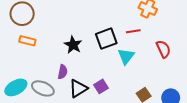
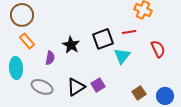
orange rectangle: (27, 41) -> (27, 41), turned 35
purple semicircle: (63, 72) -> (50, 58), moved
cyan ellipse: (16, 87) -> (16, 68), moved, turned -65

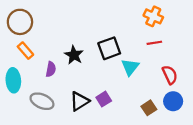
red line: (129, 32) -> (154, 43), moved
red semicircle: (158, 49) -> (170, 75), moved
blue circle: (165, 96) -> (173, 101), moved

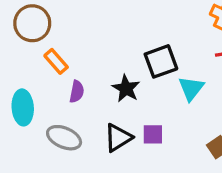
orange rectangle: (25, 51) -> (56, 61), moved
black star: (74, 55) -> (126, 88), moved
purple square: (104, 99) -> (153, 134), turned 32

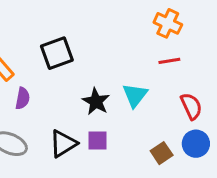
black square: (161, 61) -> (57, 53), moved
black star: (126, 88) -> (96, 101), moved

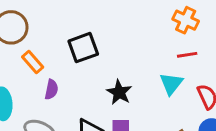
cyan triangle: (135, 95) -> (171, 84), moved

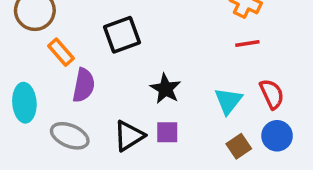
cyan triangle: (171, 84) -> (228, 101), moved
purple semicircle: (51, 89) -> (84, 85), size x1.4

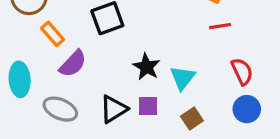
purple semicircle: (84, 85) -> (73, 64), turned 32
cyan triangle: (228, 101) -> (183, 78), moved
brown square: (239, 146) -> (192, 118), moved

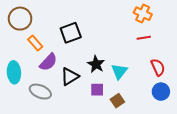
black triangle: (114, 109) -> (70, 76), moved
brown square: (192, 118) -> (117, 101), moved

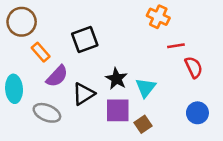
orange cross: (143, 14) -> (158, 17), moved
red semicircle: (158, 67) -> (194, 67), moved
purple square: (97, 90) -> (118, 110), size x1.5

